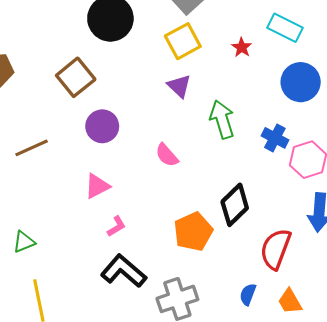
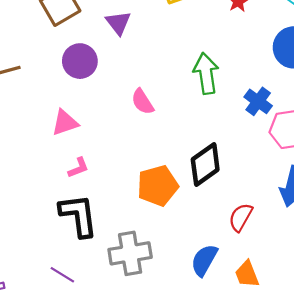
purple triangle: (179, 86) -> (118, 23), moved
red semicircle: (276, 249) -> (241, 217), size x0.7
black L-shape: (124, 271) -> (78, 215), turned 33
blue semicircle: (248, 294) -> (204, 260), size x1.4

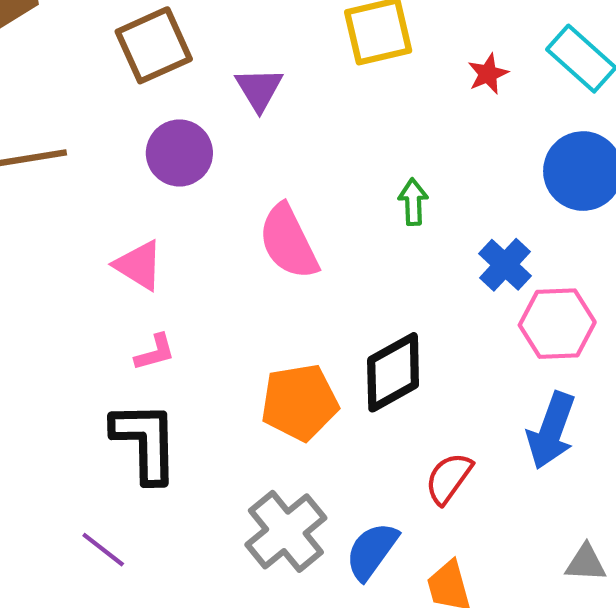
green arrow: (206, 73) -> (413, 202), size x0.6
pink semicircle: (143, 102) -> (288, 242), size x1.5
pink triangle: (65, 123) -> (139, 265), turned 44
gray cross: (130, 253) -> (286, 531), moved, turned -36

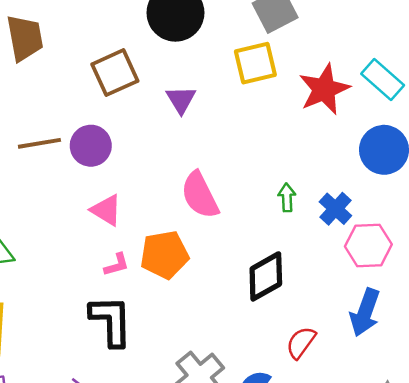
red star: (488, 74) -> (324, 89), size x2.0
purple circle: (179, 153) -> (91, 146), moved
green arrow: (413, 202) -> (287, 198), moved
orange pentagon: (300, 402) -> (164, 255), moved

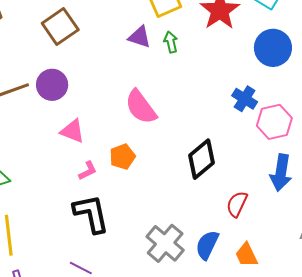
purple triangle: (181, 100) -> (140, 37), moved, turned -30
green arrow: (287, 198) -> (171, 42), moved
orange pentagon: (164, 255) -> (122, 157), size x0.7

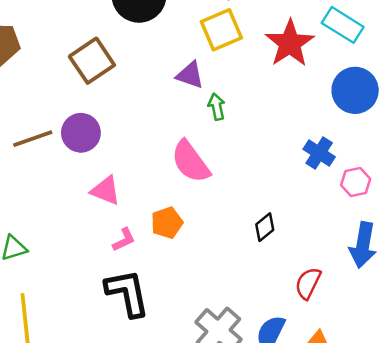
green arrow: (171, 42) -> (217, 107), moved
pink hexagon: (274, 122) -> (356, 182), size x0.7
black diamond: (201, 159) -> (265, 227), size x0.6

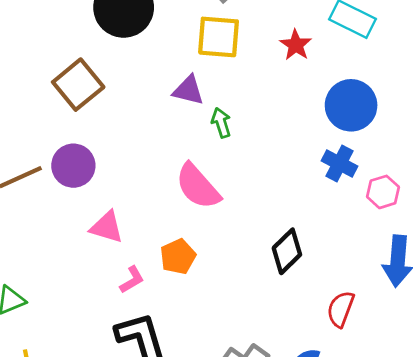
yellow square: (221, 30) -> (219, 37), turned 33
red star: (290, 43) -> (296, 45), size x0.6
blue circle: (355, 90) -> (351, 105), moved
black diamond: (265, 227) -> (287, 251), size x1.4

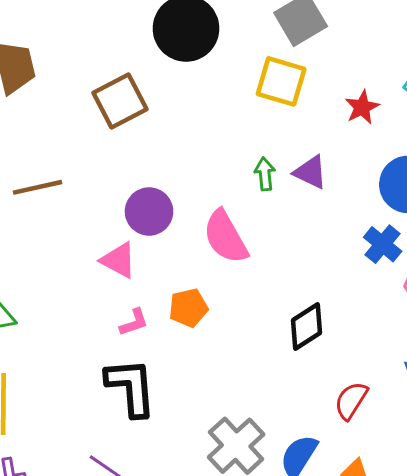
purple triangle: (188, 90) -> (310, 172), moved
purple circle: (73, 166) -> (149, 212), moved

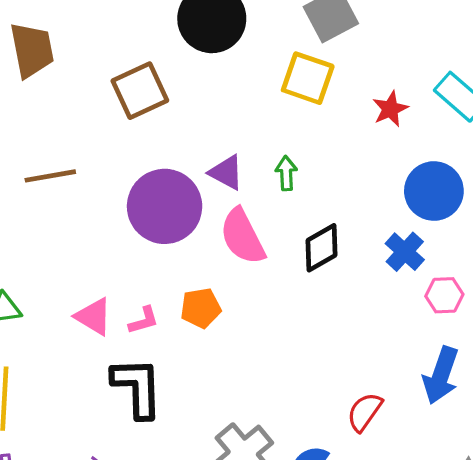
purple triangle: (310, 172) -> (226, 173), moved
purple circle: (149, 212) -> (165, 206), size x1.5
pink triangle: (119, 260) -> (94, 316), moved
black diamond: (306, 326) -> (321, 248), moved

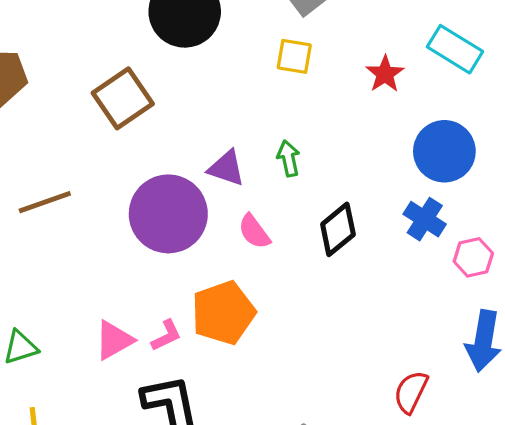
yellow square: (308, 78) -> (294, 56), size x0.7
pink semicircle: (242, 236) -> (254, 232), size x0.6
orange pentagon: (201, 308) -> (223, 313), size x1.5
pink triangle: (94, 316) -> (114, 340), turned -51

